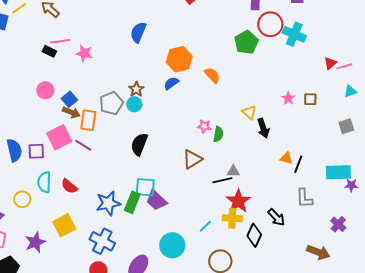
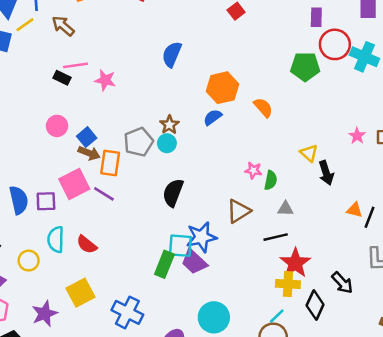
green pentagon: (246, 42) -> (305, 67), turned 30
gray triangle: (233, 171) -> (285, 209), moved
blue star: (108, 203) -> (201, 237), moved
cyan line: (205, 226) -> (277, 316), moved

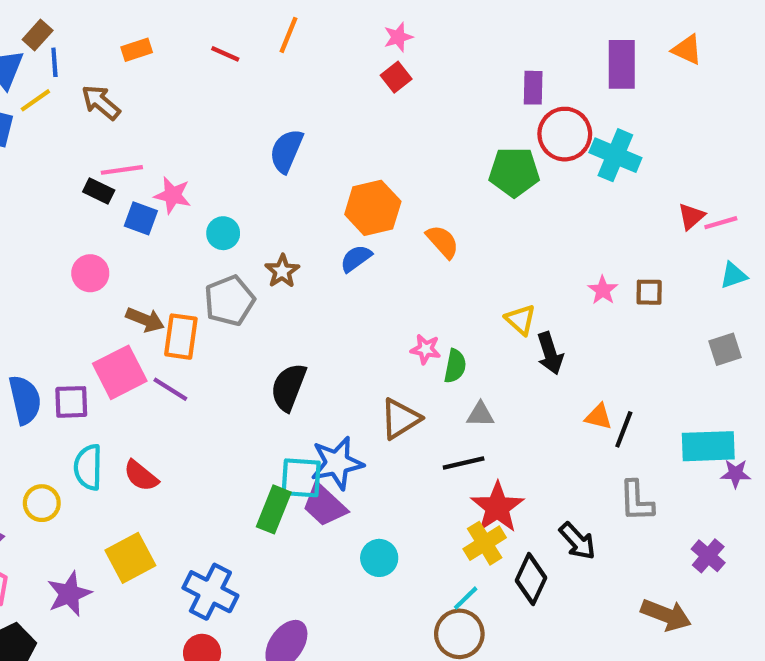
blue square: (87, 137) -> (141, 218), moved, turned -30
cyan circle: (167, 143) -> (223, 233), moved
yellow cross: (288, 284) -> (485, 543), turned -35
cyan circle: (214, 317) -> (379, 558), moved, size x0.7

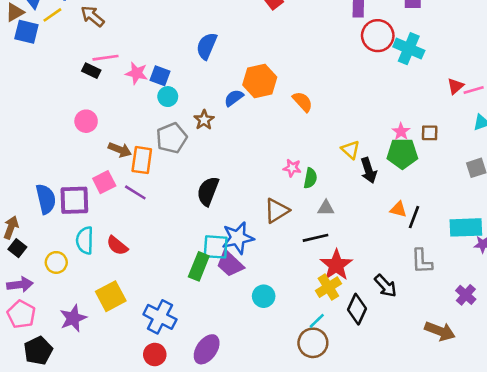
green pentagon: (514, 172) -> (402, 154), moved
blue square: (141, 218) -> (160, 76), moved
blue semicircle: (356, 258) -> (234, 98), moved
pink square: (120, 372) -> (104, 182), size x0.7
purple square: (71, 402) -> (74, 200), size x1.4

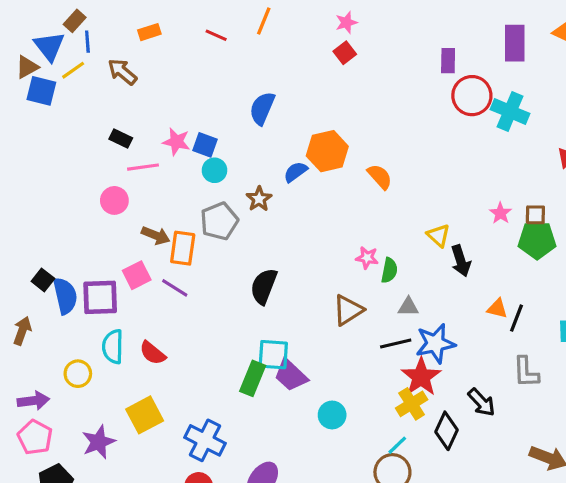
pink line: (106, 58) -> (143, 167), moved
green pentagon: (402, 154) -> (537, 240), moved
blue star: (238, 238) -> (435, 343), moved
black square: (17, 248) -> (43, 280), moved

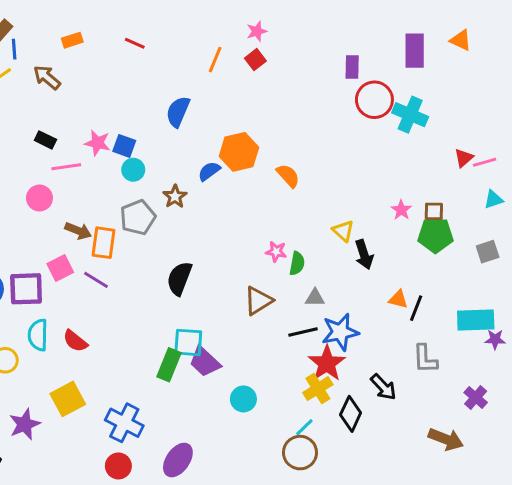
orange line: (264, 21) -> (215, 60), moved

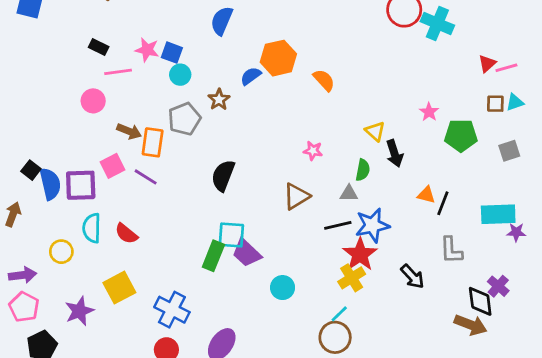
brown square: (434, 211) -> (495, 104), moved
green semicircle: (297, 264) -> (363, 170), moved
black diamond: (351, 414) -> (480, 301), moved, turned -32

